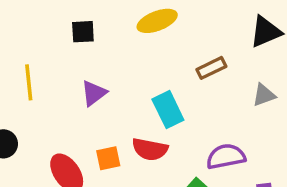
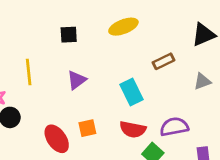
red semicircle: (150, 149) -> (133, 129), moved

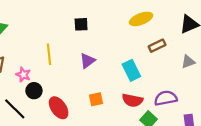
yellow ellipse: (123, 27) -> (141, 19), moved
red ellipse: (57, 139) -> (59, 108), moved

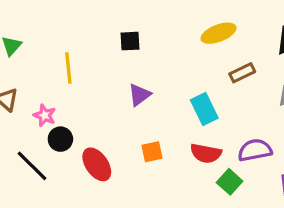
yellow line: (49, 54) -> (68, 68), moved

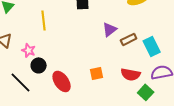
brown rectangle: (242, 73) -> (129, 39), moved
purple triangle: (139, 95) -> (110, 29), moved
cyan rectangle: (204, 109) -> (152, 46), moved

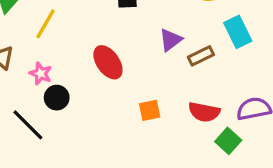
yellow line: (44, 20) -> (45, 24), moved, turned 36
cyan rectangle: (152, 46) -> (238, 32), moved
red ellipse: (62, 81) -> (108, 62), moved

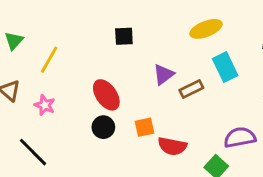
black circle: (57, 98) -> (103, 127), moved
orange square: (150, 110) -> (144, 127), moved
red semicircle: (204, 112) -> (172, 146), moved

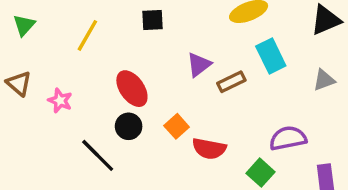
yellow line: (49, 60) -> (87, 35), moved
orange square: (144, 127) -> (177, 126), turned -30
black line: (33, 152) -> (98, 155), moved

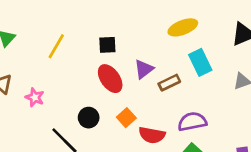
black square: (153, 20) -> (107, 45), moved
red ellipse: (132, 89) -> (110, 79), moved
purple semicircle: (288, 138) -> (192, 122), moved

